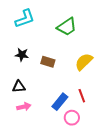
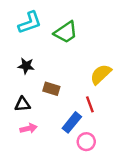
green trapezoid: (67, 27) -> (66, 32), moved
brown rectangle: (48, 62) -> (51, 89), moved
red line: (82, 96) -> (90, 104), moved

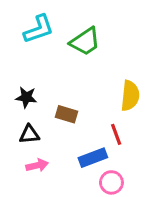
black star: (26, 66) -> (26, 97), moved
yellow semicircle: (101, 74) -> (130, 96), turned 140
blue rectangle: (72, 122) -> (93, 158), turned 30

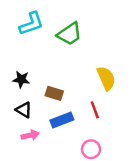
yellow semicircle: (130, 96) -> (106, 78), turned -30
black triangle: (29, 134) -> (24, 110), turned 36
blue rectangle: (93, 158) -> (62, 120), moved

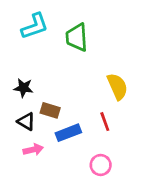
green trapezoid: (69, 34) -> (77, 37), turned 120
brown rectangle: (54, 93) -> (50, 110), moved

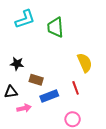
black triangle: (26, 122) -> (11, 92), moved, turned -40

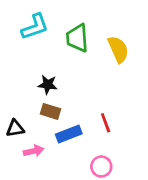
yellow semicircle: (85, 63) -> (118, 49), moved
black star: (17, 64) -> (48, 85), moved

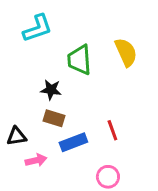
green trapezoid: (77, 38) -> (79, 60), moved

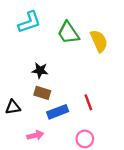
green trapezoid: (79, 60) -> (68, 33), moved, turned -30
pink arrow: (36, 160) -> (35, 135), moved

